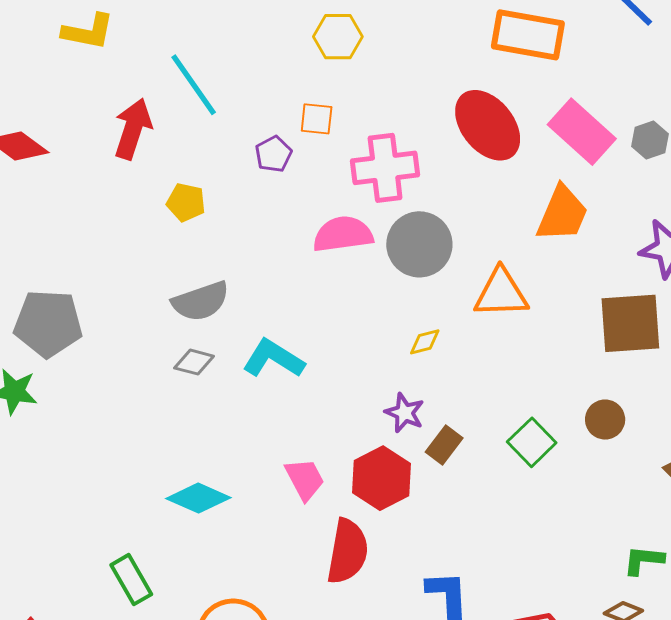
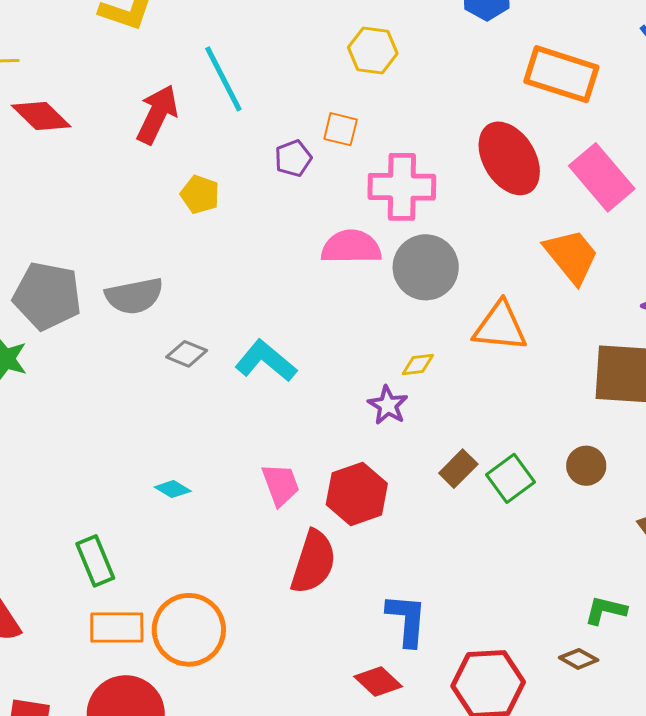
orange trapezoid: (562, 214) -> (571, 256), turned -70
gray semicircle: (201, 301) -> (134, 296), moved
purple star: (405, 413) -> (388, 405), moved
brown rectangle: (444, 445) -> (458, 469), moved
cyan diamond: (198, 498) -> (173, 489), size x0.6

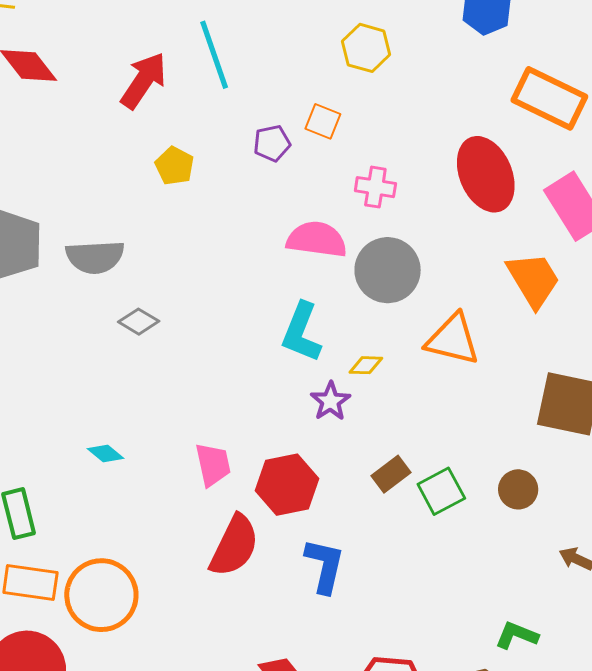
pink cross: (402, 187) -> (375, 187), size x0.6
cyan L-shape: (266, 361) -> (301, 332), moved, turned -116
blue L-shape: (407, 620) -> (325, 566), moved

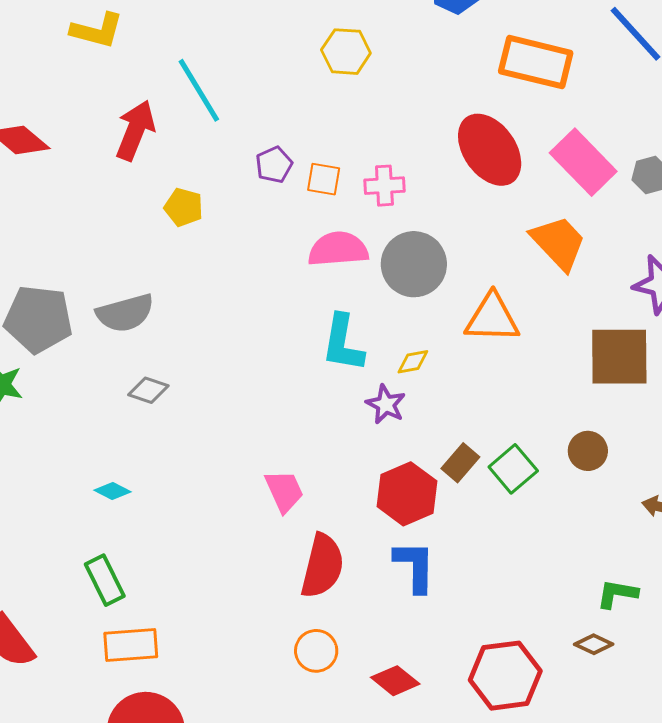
orange square: (323, 121) -> (324, 179), moved
gray diamond: (139, 322) -> (148, 390), moved
cyan diamond: (105, 454) -> (113, 491), moved
red hexagon: (287, 485) -> (407, 494), moved
orange circle: (101, 595) -> (316, 651), moved, size x0.6

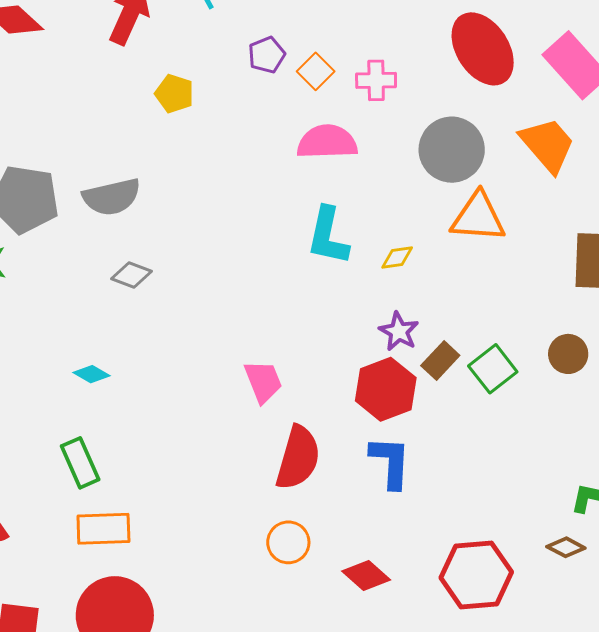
orange square: (324, 179) -> (316, 71), turned 33
gray circle: (414, 264) -> (452, 150), moved
purple star: (386, 404) -> (399, 332), moved

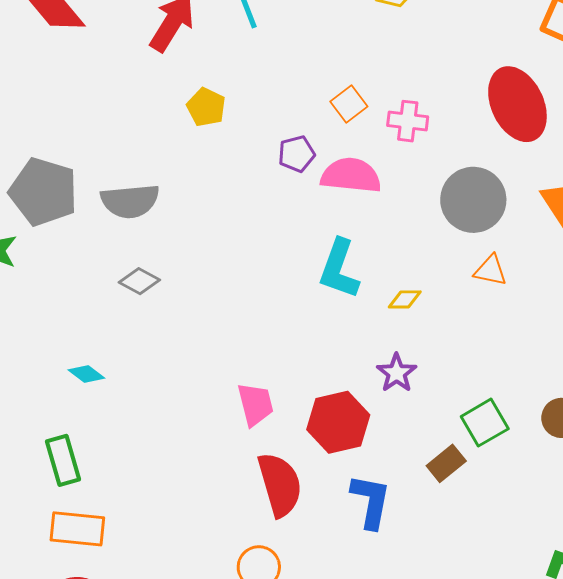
purple pentagon: (267, 55) -> (297, 154), moved
orange triangle: (478, 217) -> (490, 270), size x0.6
brown rectangle: (440, 360) -> (446, 463), moved
red hexagon: (386, 389) -> (338, 422), moved
red semicircle: (298, 458) -> (280, 485), turned -40

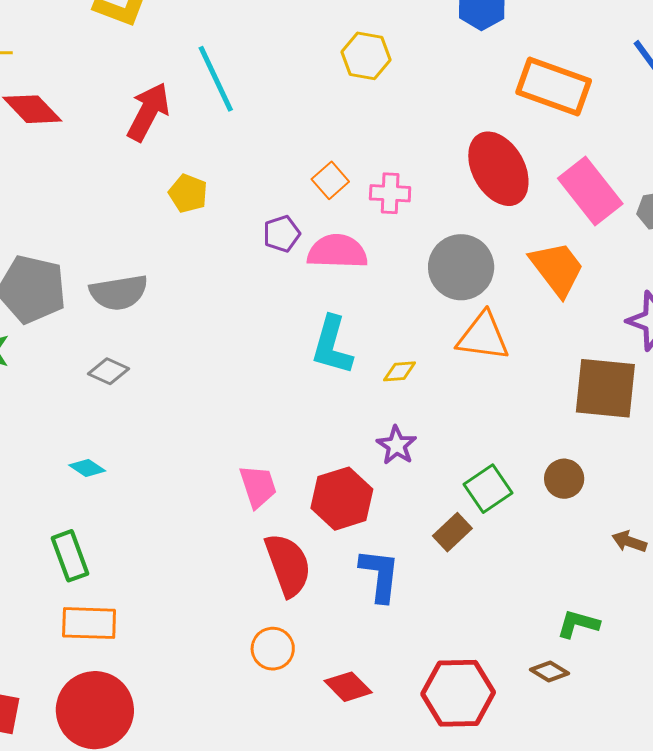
orange triangle: (490, 270) -> (483, 337), size x1.6
gray diamond: (139, 281) -> (109, 371), moved

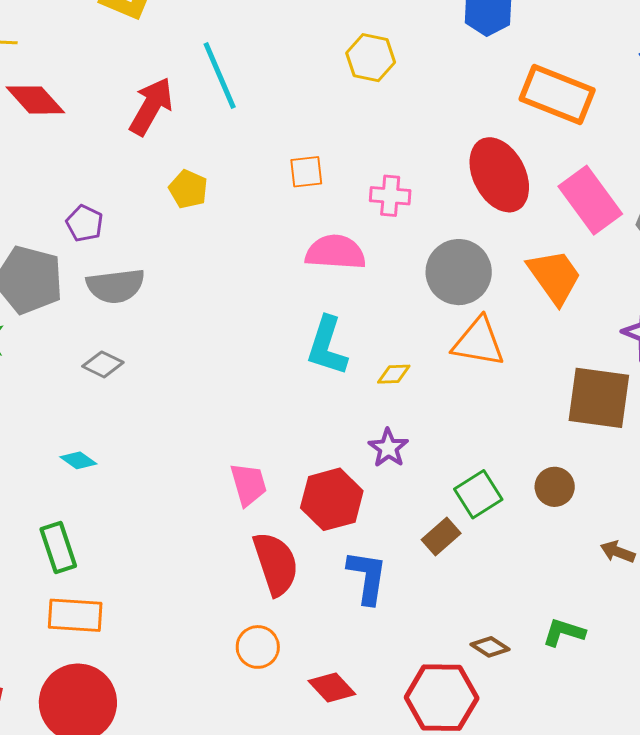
orange square: (330, 180) -> (306, 172), moved, turned 33
purple pentagon: (282, 234) -> (85, 223), moved, turned -30
brown diamond: (549, 671) -> (490, 647), moved

